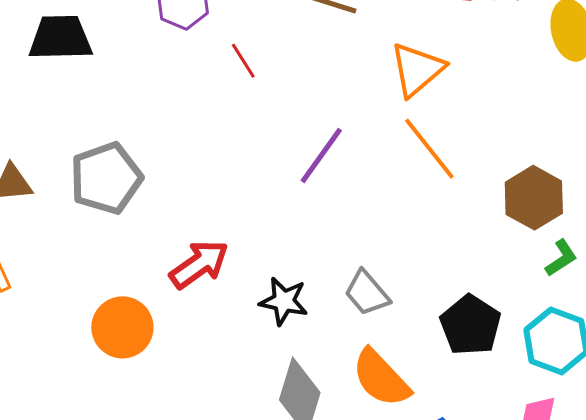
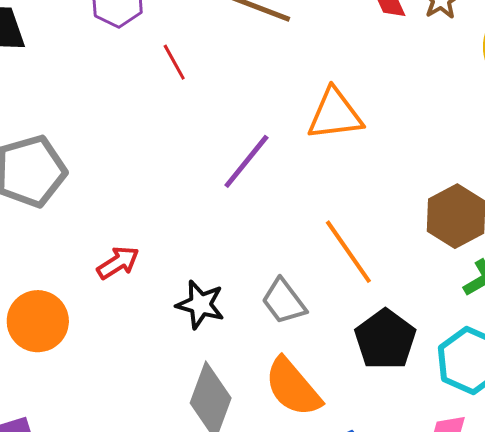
orange triangle: (417, 70) -> (335, 114), moved, turned 30
orange line: (429, 149) -> (348, 252), moved
red arrow: (199, 264) -> (118, 263), size x0.7

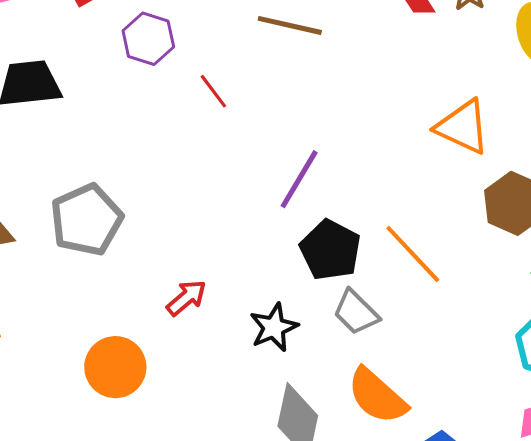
orange triangle: (335, 114) -> (463, 127), moved, turned 40
black star: (200, 304) -> (274, 327), turned -30
black pentagon: (385, 339) -> (330, 250), moved

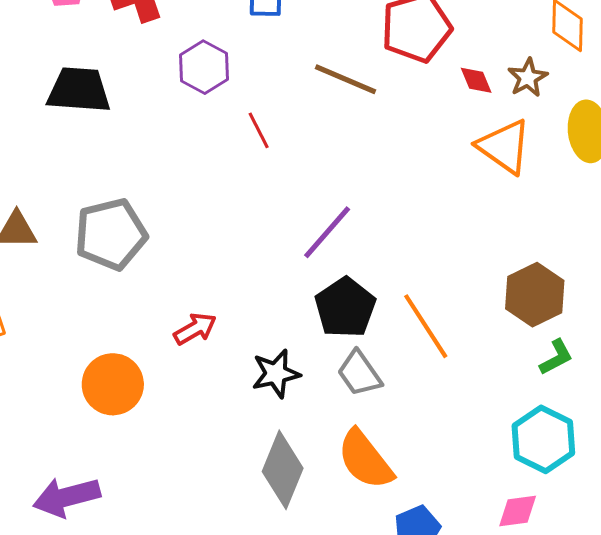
orange triangle: (463, 127) -> (504, 147), moved

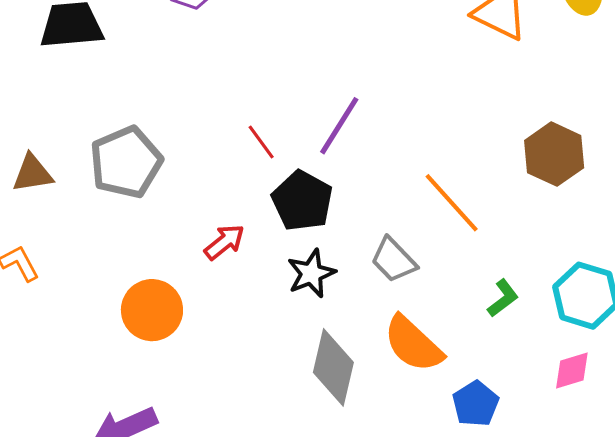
red line: (259, 130) -> (261, 142), moved
black pentagon: (345, 308) -> (302, 201), moved
green L-shape: (556, 357) -> (503, 298), moved

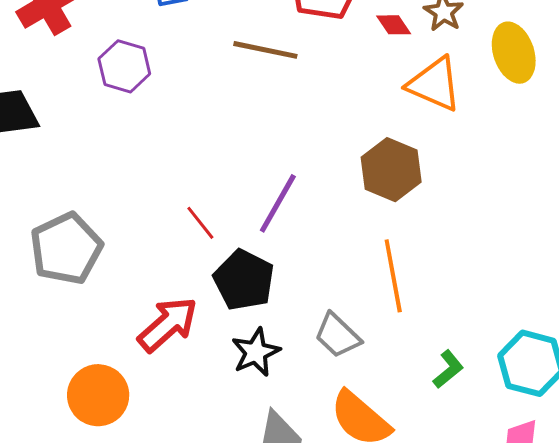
brown hexagon: (554, 154) -> (391, 170), moved
orange line: (452, 203) -> (393, 276), turned 34
red arrow: (224, 242) -> (168, 324), size x1.5

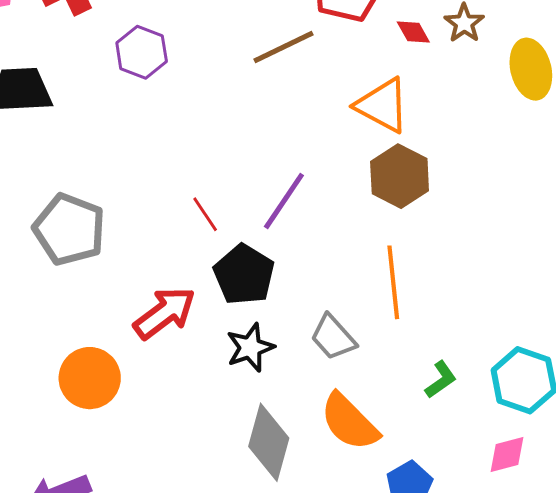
brown line: (265, 50) -> (284, 47), turned -42
orange triangle: (434, 84) -> (382, 105), moved
gray pentagon: (66, 249) -> (69, 229), turned -30

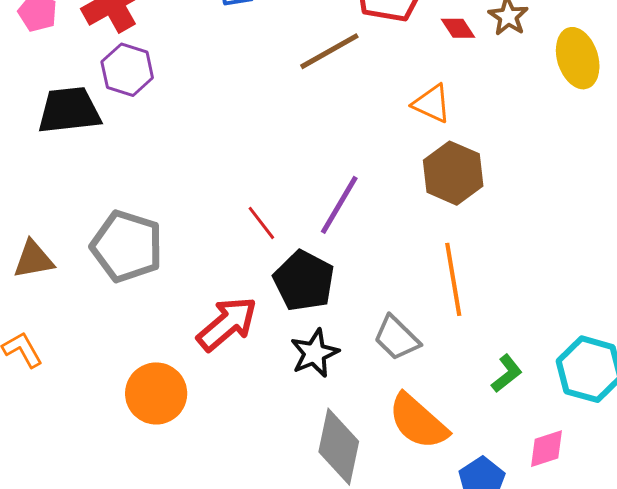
purple hexagon: (142, 52) -> (127, 70), moved
orange triangle: (382, 105) -> (432, 103), size x0.7
pink diamond: (507, 455) -> (547, 449), moved

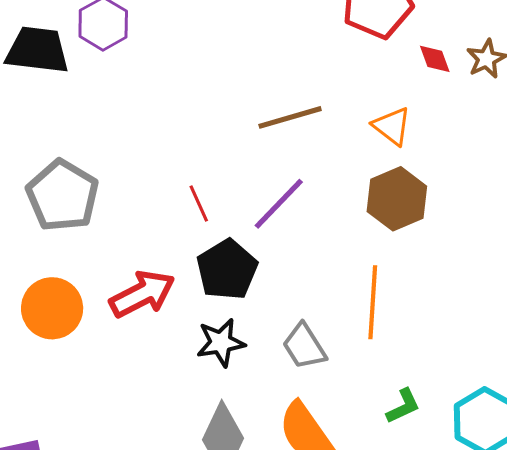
brown line: (329, 51) -> (290, 117), moved
orange circle: (156, 393) -> (52, 308), moved

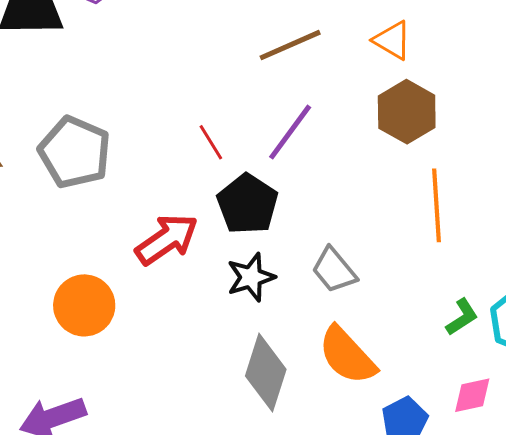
orange line: (373, 302) -> (437, 205), moved
orange circle: (52, 308) -> (84, 305), moved
green L-shape: (403, 406) -> (462, 317), moved

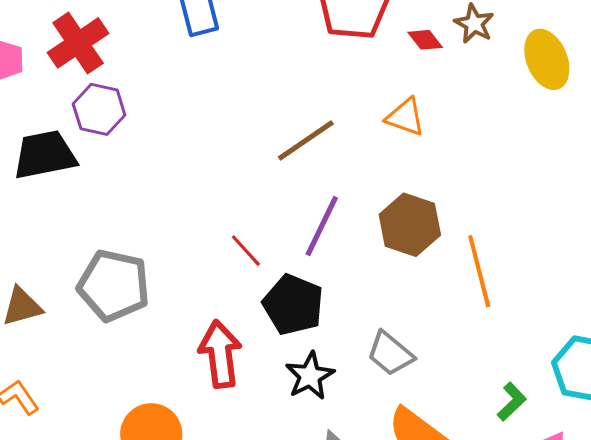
brown hexagon: (407, 112) -> (410, 225), moved
red arrow: (167, 239) -> (220, 354), turned -52
green L-shape: (462, 317) -> (512, 402), moved

